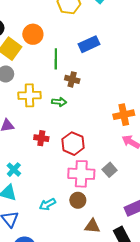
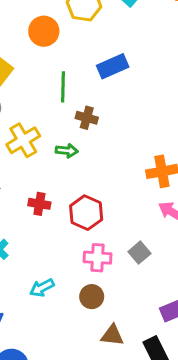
orange circle: (33, 34) -> (44, 31), moved
yellow cross: (29, 95) -> (23, 140), turned -30
pink cross: (81, 174) -> (97, 258), size x0.7
cyan arrow: (47, 204) -> (42, 288), moved

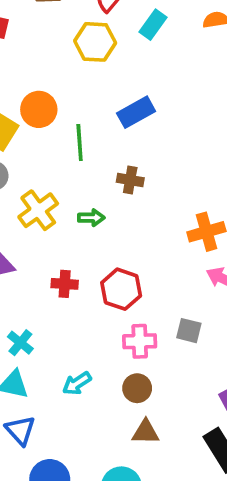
orange circle: (44, 31) -> (39, 109), moved
brown cross: (87, 118) -> (130, 180), moved
gray square: (139, 253) -> (189, 331), turned -30
brown triangle: (112, 335) -> (145, 432), moved

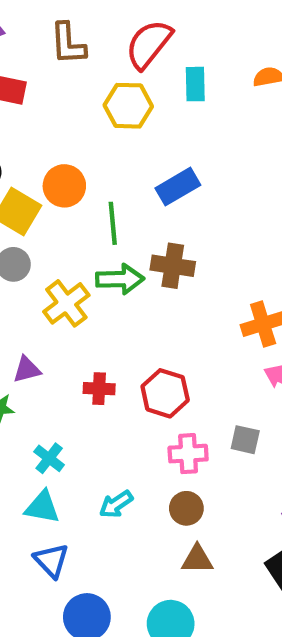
cyan rectangle: (153, 25) -> (195, 84), turned -36
brown cross: (130, 180) -> (173, 266), size x1.4
green arrow: (91, 218) -> (120, 279), moved, size x1.5

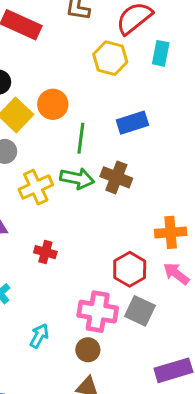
red hexagon: (165, 393) -> (130, 269), moved
gray square: (245, 440) -> (140, 311), size x1.4
pink cross: (188, 454) -> (98, 312), size x1.4
cyan arrow: (116, 504) -> (39, 336), turned 140

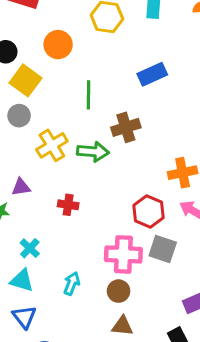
orange circle: (53, 104) -> (58, 45), moved
blue rectangle: (132, 123) -> (152, 74), moved
brown cross: (116, 177) -> (126, 127), turned -32
green arrow: (77, 178) -> (93, 152), moved

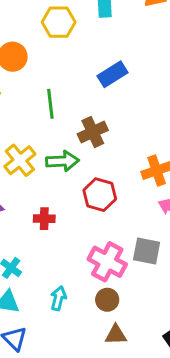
red hexagon: (149, 211) -> (100, 195), moved
pink cross: (123, 254) -> (107, 262), turned 33

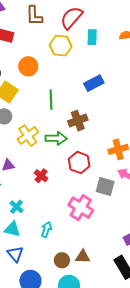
red cross: (44, 219) -> (41, 176), turned 32
gray square: (147, 251) -> (105, 187), moved
brown circle: (107, 300) -> (62, 260), moved

